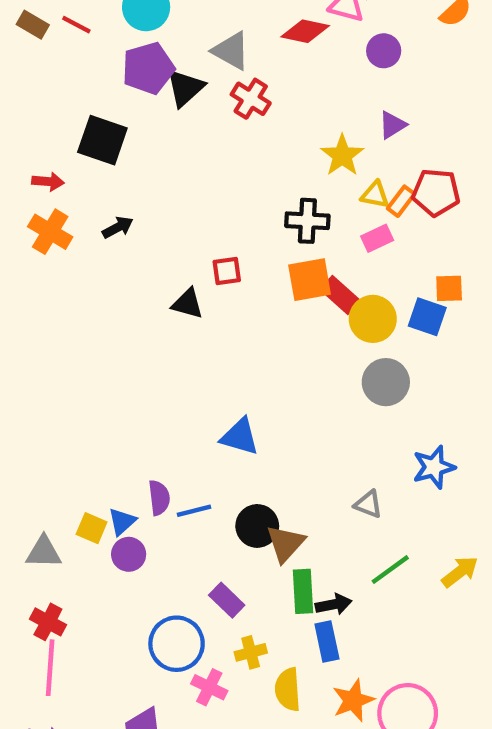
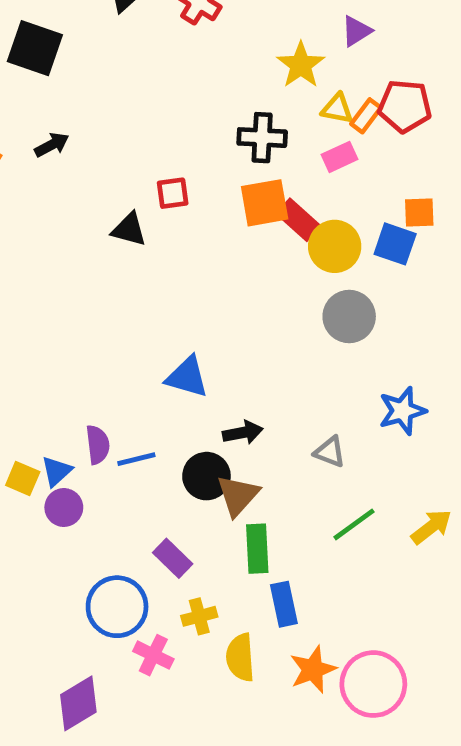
black arrow: (334, 604) -> (243, 433), moved

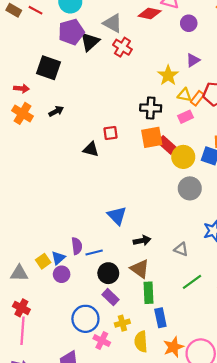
blue triangle: (187, 377) -> (117, 216), turned 30
black circle: (206, 476) -> (108, 273), moved
yellow square: (23, 479) -> (43, 261), turned 32
brown triangle: (238, 495) -> (140, 269), turned -36

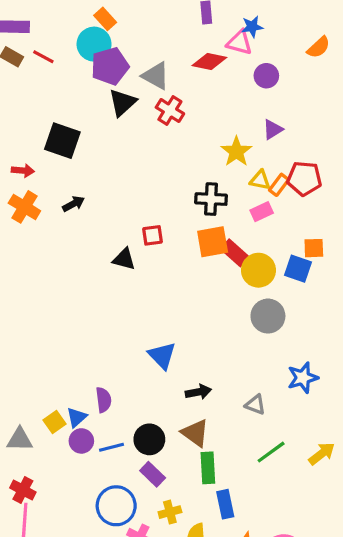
purple pentagon: (71, 32) -> (110, 66), moved
blue line: (94, 253) -> (111, 447), moved

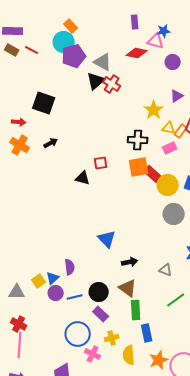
black triangle: (122, 103) -> (96, 81), moved

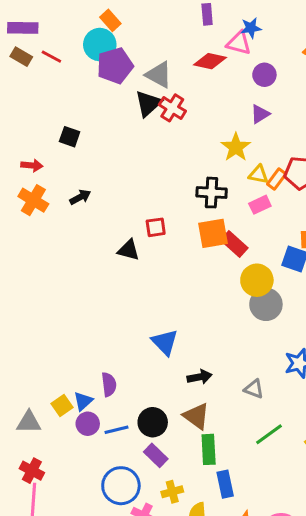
purple triangle: (177, 96) -> (260, 114), moved
black square: (44, 103) -> (70, 137), size x0.6
yellow circle: (168, 185) -> (257, 280), moved

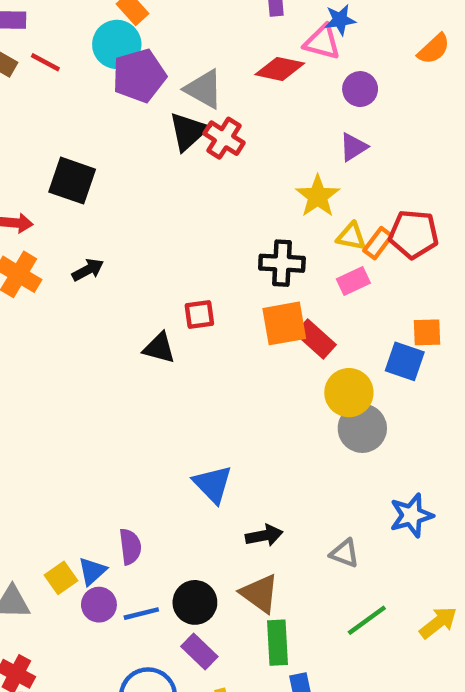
black square: (70, 137) -> (72, 181), size x1.5

